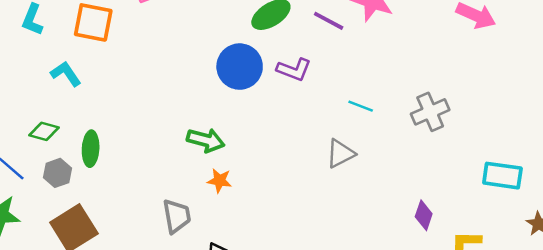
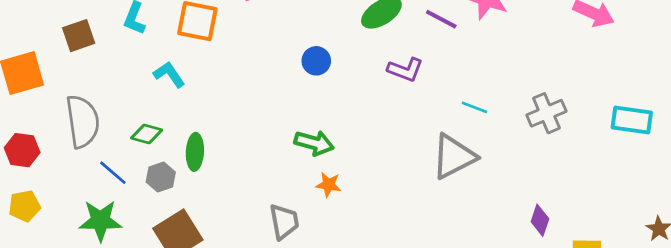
blue circle: (240, 67) -> (316, 61), moved, size x0.6
gray triangle: (340, 154) -> (454, 156), size x1.5
cyan rectangle: (502, 176) -> (632, 120), moved

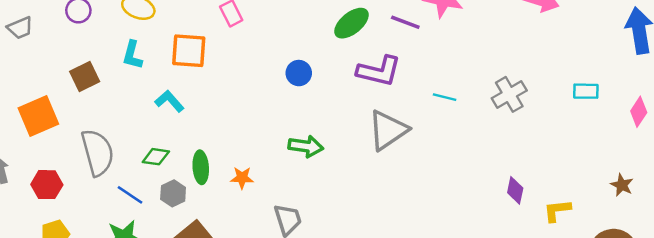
purple L-shape: (405, 70) -> (379, 71), size x1.4
cyan rectangle: (632, 120) -> (586, 91), size x0.7
gray triangle: (454, 156) -> (388, 130), moved
orange star: (328, 185) -> (242, 178), moved

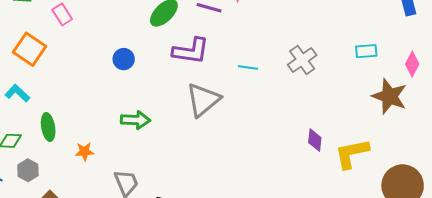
orange square: (189, 51) -> (29, 49), turned 36
green ellipse: (201, 167) -> (48, 127), moved
brown star: (622, 185) -> (389, 96), moved, size x1.8
yellow L-shape: (557, 210) -> (352, 154), size x1.5

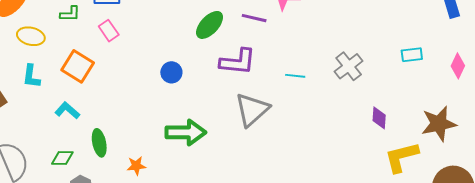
brown star: (389, 96) -> (439, 124), moved, turned -30
green arrow: (136, 120) -> (186, 132), size x1.4
purple diamond: (315, 140) -> (379, 118), moved

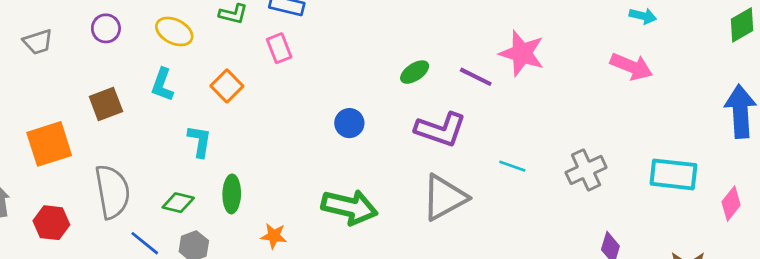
green ellipse: (210, 25) -> (415, 72), size x0.7
cyan rectangle: (412, 55) -> (673, 174), size x1.6
orange square: (78, 66) -> (227, 86), size x0.7
cyan L-shape: (67, 110) -> (200, 141), turned 45

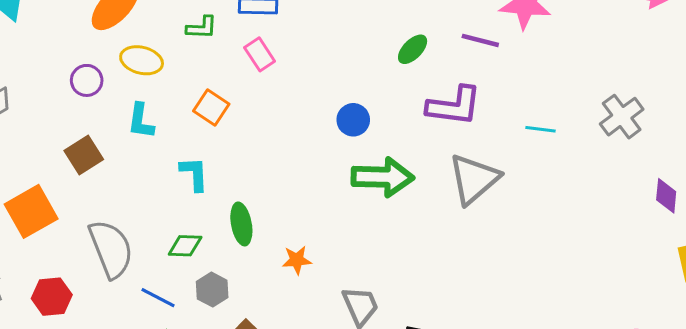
purple circle: (106, 28) -> (87, 80), moved
green arrow: (350, 207) -> (383, 177), moved

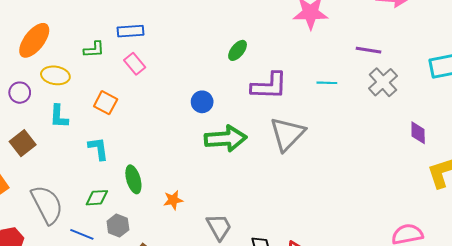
purple line: (480, 40) -> (368, 50), moved
cyan line: (541, 129) -> (327, 83), moved

